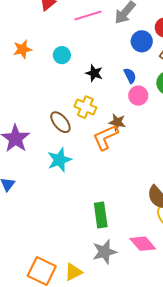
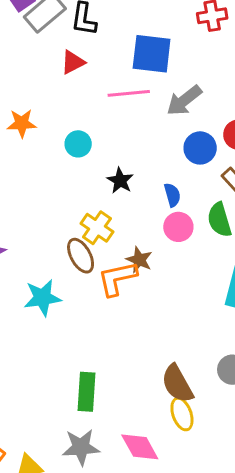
brown ellipse: (60, 122) -> (81, 256), moved

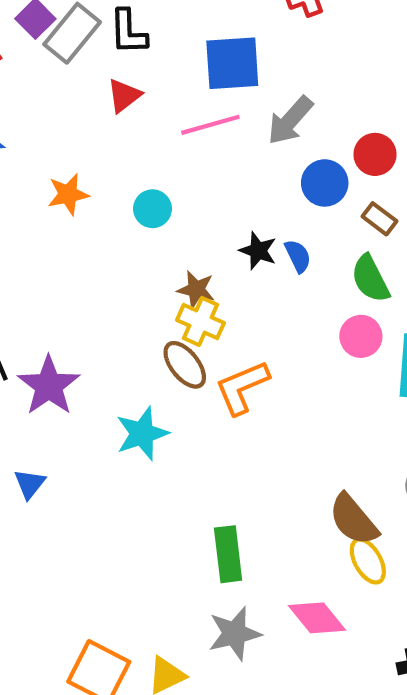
black star: (120, 181) -> (258, 251), moved
pink circle: (178, 227) -> (361, 336), moved
brown star: (139, 260) -> (196, 290), moved

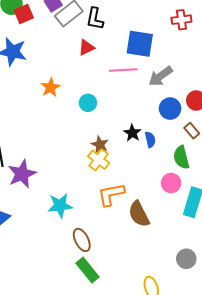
orange star: (68, 194) -> (50, 87), turned -30
brown ellipse: (185, 365) -> (82, 240), moved
brown semicircle: (353, 520) -> (139, 214), moved
green rectangle: (228, 554) -> (87, 270), turned -45

